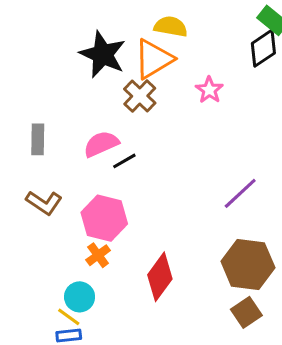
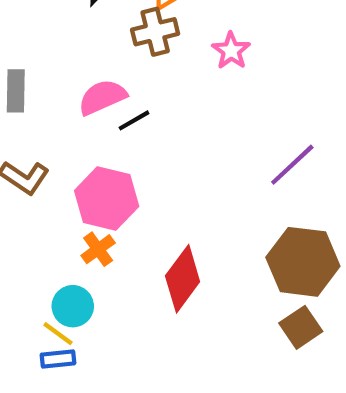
pink star: (209, 90) -> (231, 51), moved
brown cross: (140, 96) -> (155, 32), turned 32

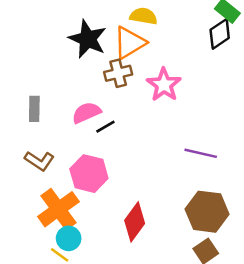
pink star: (231, 51) -> (164, 85), size x1.5
purple line: (292, 165) -> (201, 153), turned 56
orange cross: (98, 249) -> (58, 209), moved, size x2.0

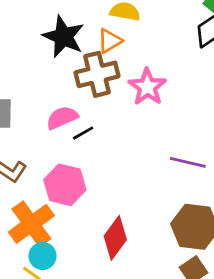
orange triangle: (130, 43) -> (110, 41), size x0.7
brown cross: (118, 73) -> (97, 74), size x1.4

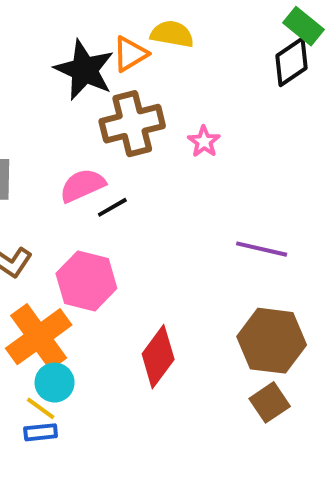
orange triangle: (110, 41) -> (130, 54), moved
pink star: (147, 87) -> (204, 142), size x0.6

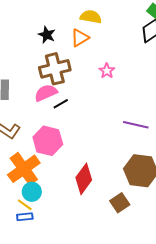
orange triangle: (130, 54) -> (80, 38), moved
black star: (84, 70) -> (47, 35), size x0.6
brown cross: (132, 124) -> (55, 69), moved
brown square: (270, 402) -> (120, 203), moved

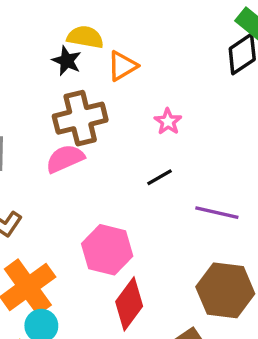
yellow semicircle: (91, 17) -> (85, 37), moved
black line: (61, 104) -> (160, 177), moved
pink hexagon: (48, 141) -> (107, 250), moved

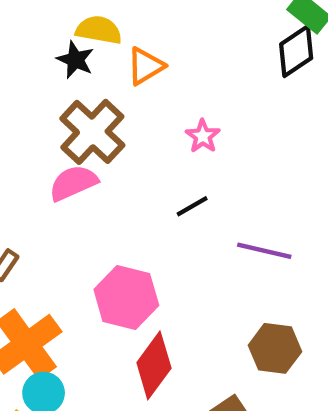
brown cross: (80, 118) -> (92, 132), turned -33
brown hexagon: (225, 290) -> (275, 348), size x0.7

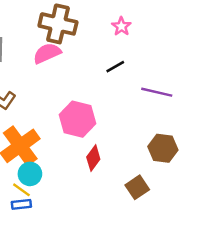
brown cross: (92, 132) -> (58, 24), turned -30
red diamond: (154, 365) -> (93, 158), size x0.7

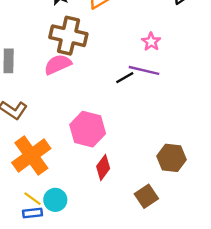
pink star: (121, 26) -> (151, 42), moved
purple line: (157, 92) -> (144, 70), moved
cyan circle: (30, 174) -> (55, 200), moved

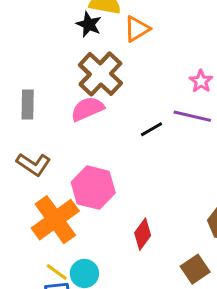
brown cross: (68, 36) -> (100, 74), turned 30
black line: (125, 78) -> (151, 129), moved
pink hexagon: (88, 129) -> (93, 188), moved

